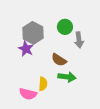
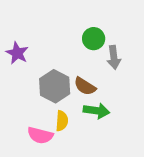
gray hexagon: (33, 33) -> (55, 86), moved
purple star: (26, 49) -> (17, 53), moved

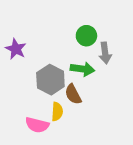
brown semicircle: (85, 86) -> (73, 94), moved, turned 30
green arrow: (96, 111) -> (82, 69), moved

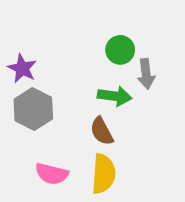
gray hexagon: (50, 80) -> (33, 109), moved
yellow semicircle: (57, 112) -> (104, 174), moved, size x1.5

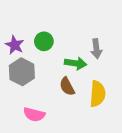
green circle: (120, 50) -> (44, 41), moved
yellow semicircle: (104, 174) -> (98, 94), moved

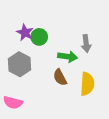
purple star: (15, 45) -> (25, 33), moved
pink semicircle: (34, 114) -> (13, 102), moved

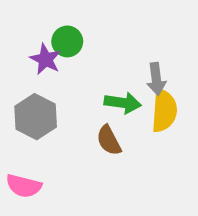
green circle: (39, 37) -> (67, 41), moved
yellow semicircle: (87, 84) -> (164, 111), moved

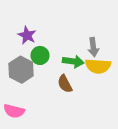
green circle: (67, 41) -> (40, 55), moved
yellow semicircle: (164, 111) -> (98, 66), turned 90

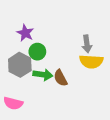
green arrow: (73, 61) -> (43, 75), moved

